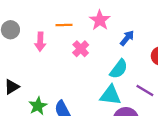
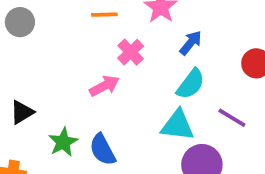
blue arrow: (127, 38) -> (191, 43), moved
pink arrow: (40, 42) -> (104, 86), moved, turned -120

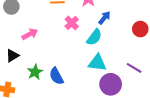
cyan semicircle: (191, 84) -> (94, 37), moved
pink arrow: (104, 86) -> (30, 34), moved
purple line: (232, 118) -> (134, 68), moved

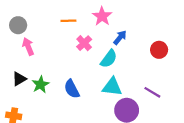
pink arrow: (30, 34) -> (28, 46), moved, turned -84
green star: (35, 72) -> (40, 85), moved
blue semicircle: (56, 76) -> (72, 89), moved

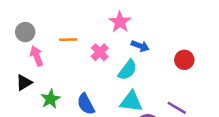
orange line: (68, 21) -> (68, 40), moved
blue arrow: (120, 38) -> (140, 46), turned 72
black triangle: (19, 79) -> (24, 83), moved

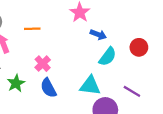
pink cross: (100, 52) -> (43, 64), moved
cyan semicircle: (127, 70) -> (108, 57), moved

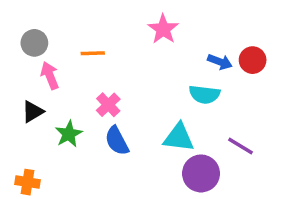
blue arrow: (98, 35) -> (220, 62), moved
red circle: (139, 47) -> (253, 60), moved
cyan semicircle: (108, 57) -> (204, 94), turned 60

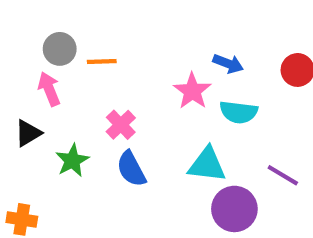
pink star: (163, 29) -> (192, 91), moved
gray circle: (34, 43) -> (60, 49), moved
blue arrow: (220, 62) -> (228, 64), moved

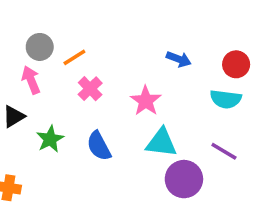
orange line: (102, 62) -> (74, 57), turned -30
pink star: (192, 91) -> (146, 101), moved
cyan semicircle: (239, 112) -> (226, 99), moved
pink cross: (121, 125) -> (90, 89), moved

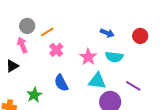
cyan semicircle: (226, 99) -> (114, 57), moved
green star: (50, 139) -> (34, 95), moved

